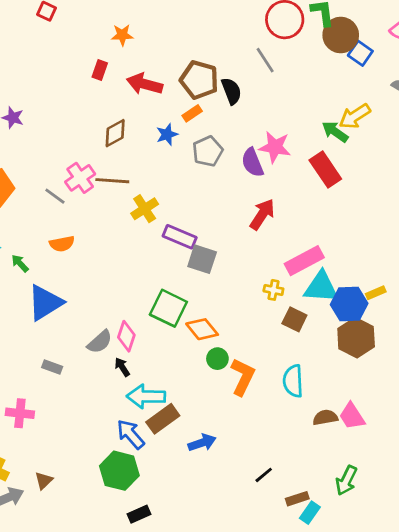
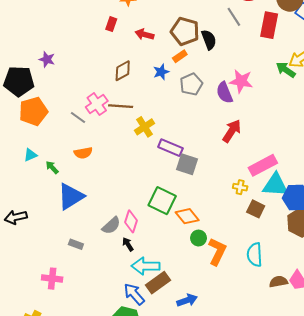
red arrow: (145, 84) -> (145, 34), size x0.7
red rectangle: (325, 169) -> (269, 25), moved, turned 45

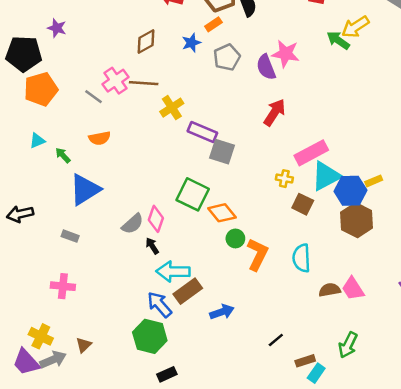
cyan triangle: (275, 185) -> (326, 176), turned -32
gray rectangle: (76, 244) -> (70, 236), moved

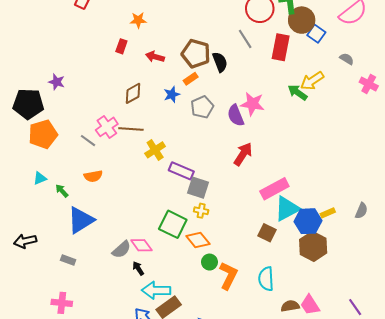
yellow cross: (284, 179) -> (201, 211), moved
pink diamond: (156, 219) -> (141, 245), turned -55

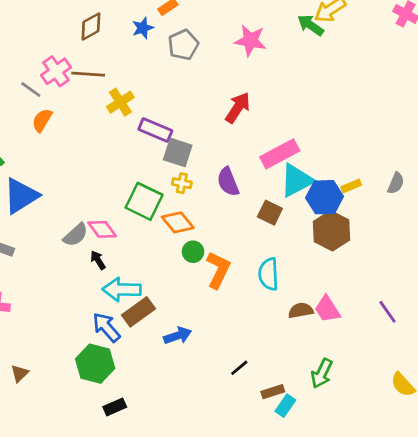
purple semicircle: (236, 115) -> (228, 182), moved
orange semicircle: (93, 176) -> (42, 120), moved, turned 132

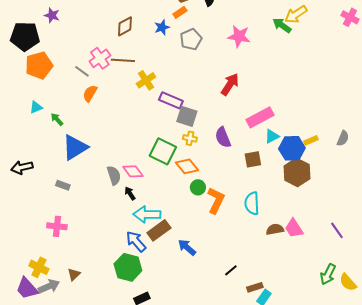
cyan triangle: (297, 180) -> (272, 136), size x0.6
brown square: (270, 213) -> (253, 159), turned -36
gray semicircle: (76, 235) -> (114, 175), turned -66
blue arrow: (178, 336) -> (187, 247), turned -120
green arrow: (322, 373) -> (328, 274), moved

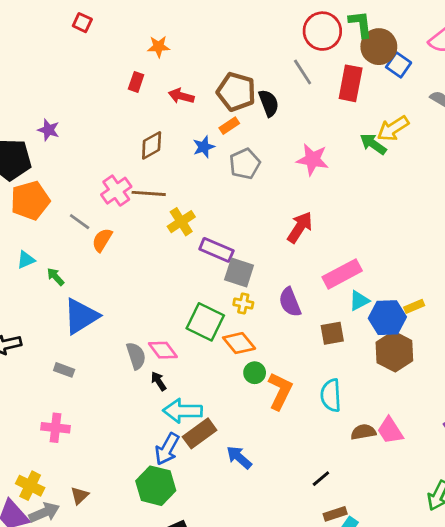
gray line: (82, 71) -> (80, 222), moved
blue arrow: (136, 241) -> (167, 449), turned -110
black line: (231, 270) -> (321, 479), moved

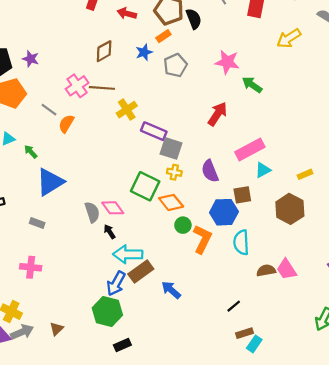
purple star: (48, 130) -> (31, 59), moved
green arrow: (373, 144) -> (252, 85), moved
blue hexagon: (387, 318) -> (224, 212), moved
brown triangle: (80, 496) -> (57, 329), moved

